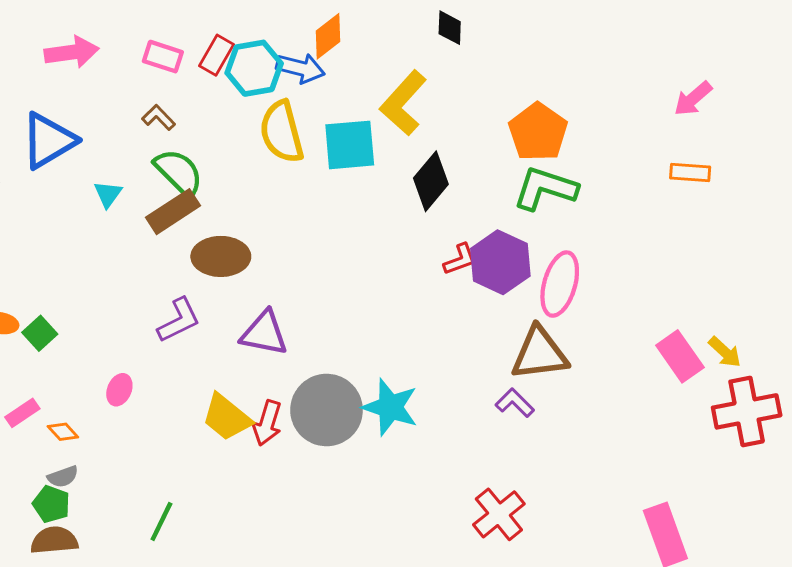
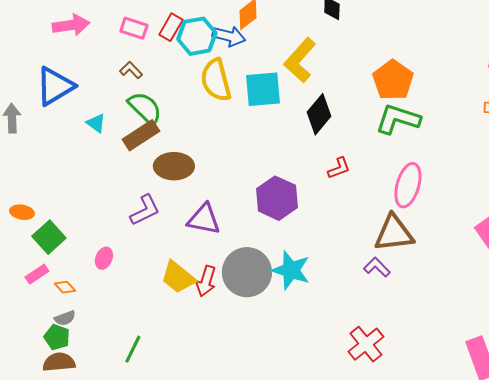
cyan triangle: (108, 194) -> (96, 123), turned -30
purple hexagon: (500, 262) -> (277, 198), moved
green square: (40, 333) -> (49, 237), moved, size x1.4

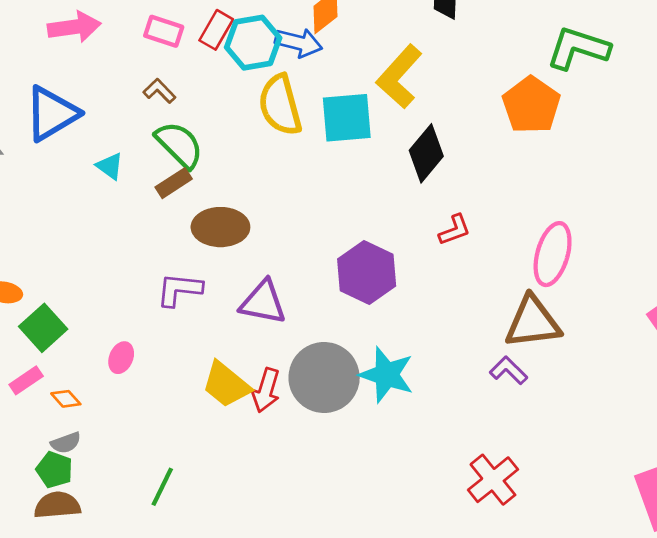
green L-shape: (398, 119) -> (578, 48), moved
brown rectangle: (141, 135) -> (174, 183), size x0.7
purple L-shape: (145, 210) -> (179, 290), turned -148

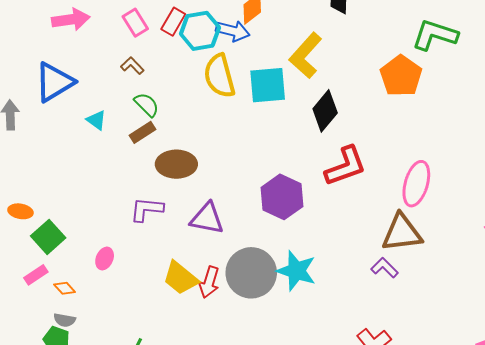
pink rectangle: (164, 31) -> (135, 23), turned 40
green semicircle: (179, 145) -> (147, 105), size x0.7
red L-shape: (455, 230) -> (346, 166), size x1.8
gray semicircle: (66, 443) -> (65, 320), turned 30

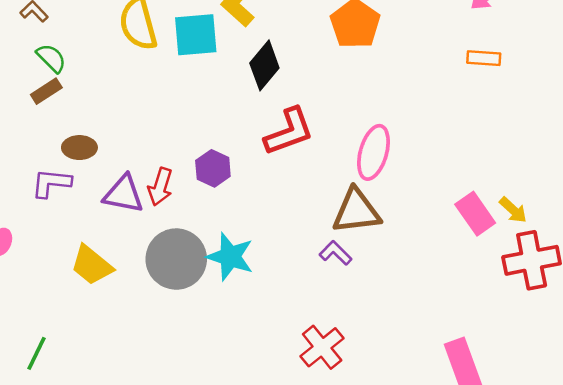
brown ellipse: (176, 164) -> (79, 148), moved, size x0.7
purple hexagon: (282, 197) -> (213, 168), size x0.7
red arrow: (209, 282) -> (160, 187), moved

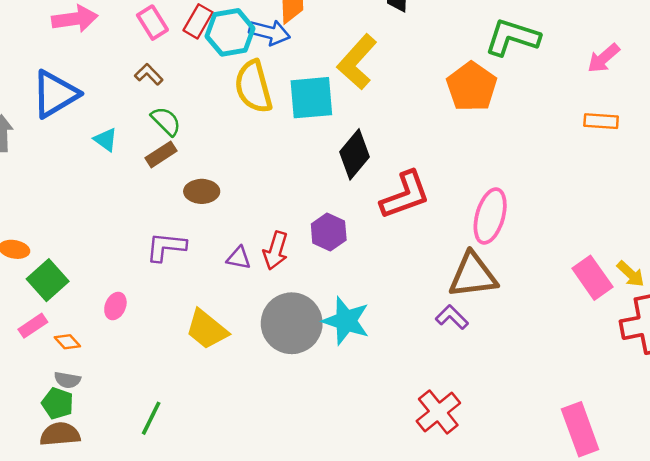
black diamond: (264, 65) -> (355, 154), moved
brown ellipse: (79, 148) -> (202, 191), moved
purple triangle: (124, 194) -> (239, 258), size x0.6

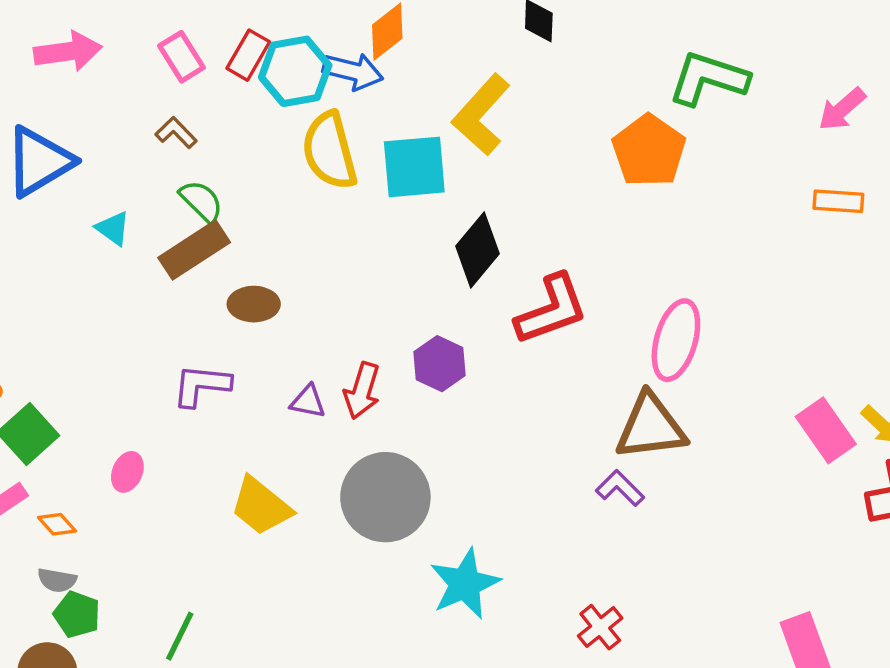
brown rectangle: (161, 154) -> (194, 250), size x1.5
cyan star: (346, 321) -> (465, 584), moved, turned 30
green pentagon: (57, 403) -> (77, 614), moved
red cross: (438, 412) -> (600, 627), size x0.7

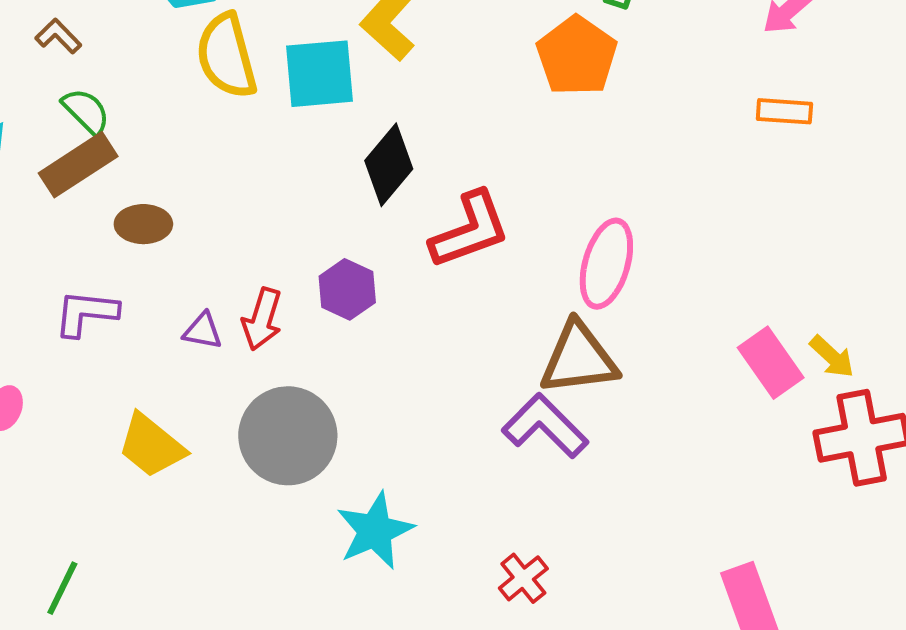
purple L-shape: (620, 488) -> (545, 426), size x1.6

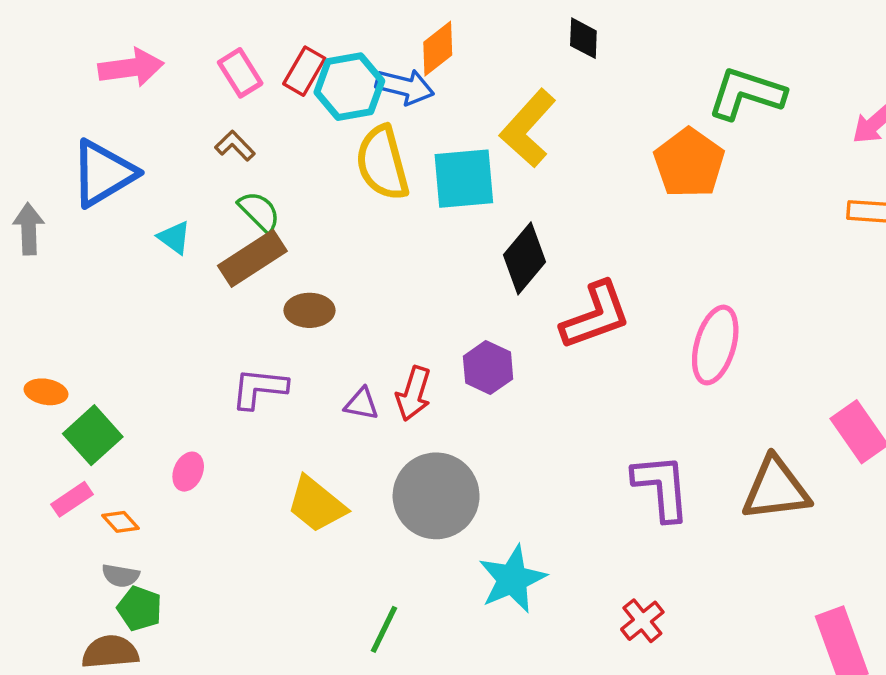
brown triangle: (579, 359) -> (776, 489), moved
purple L-shape: (545, 426) -> (661, 487), turned 40
green line: (62, 588) -> (384, 629), moved

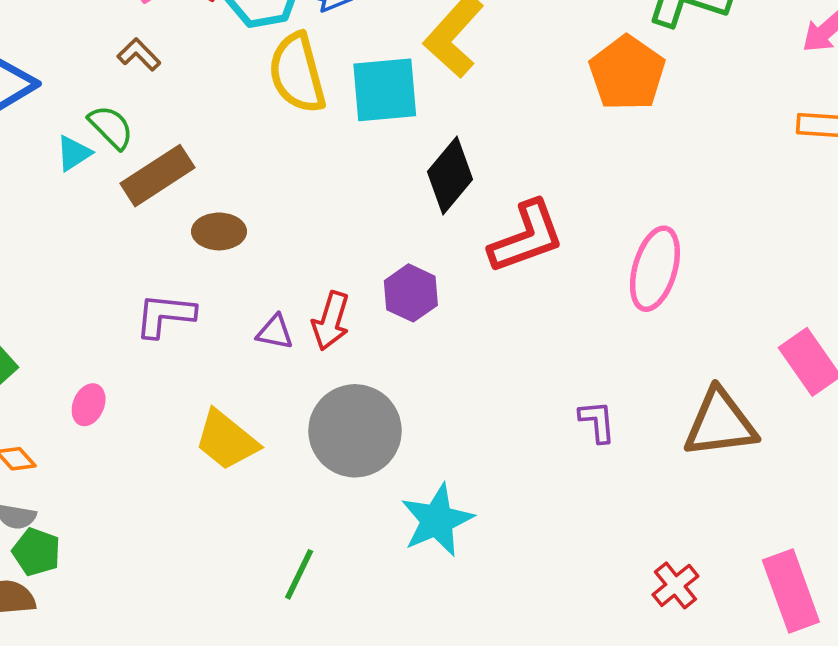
green semicircle: (259, 212) -> (111, 127), moved
cyan triangle: (174, 238) -> (74, 153), turned 51
purple L-shape: (661, 487) -> (597, 421), size x0.6
red cross: (642, 621) -> (675, 585), moved

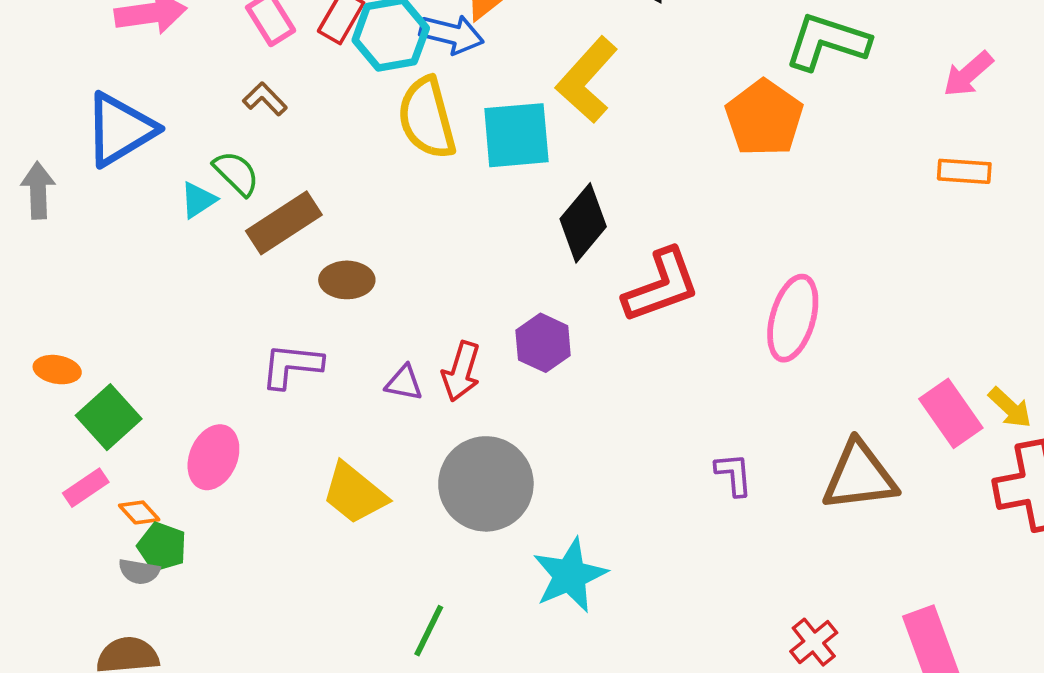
pink ellipse: (89, 405) -> (213, 457), size x1.5
green pentagon: (36, 552) -> (162, 547), moved

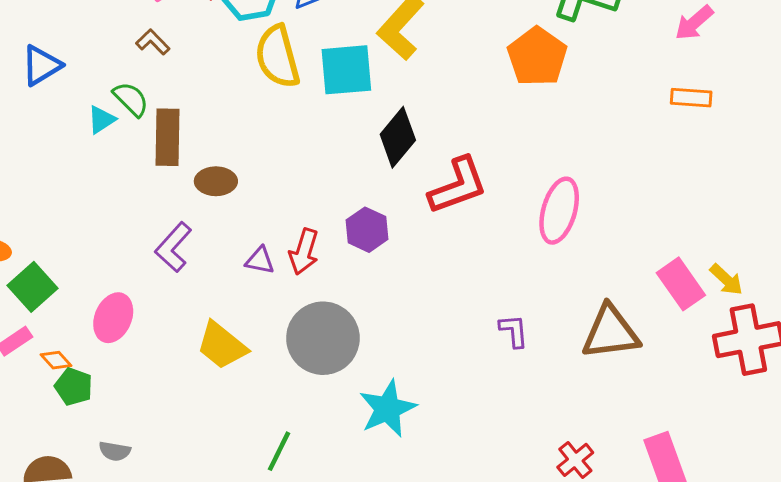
blue triangle: (120, 129) -> (41, 65), size x0.7
brown rectangle: (284, 223) -> (167, 137), turned -56
purple L-shape: (292, 366) -> (173, 247), turned -54
gray semicircle: (139, 572) -> (115, 451), moved

